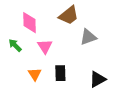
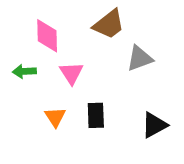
green arrow: (15, 45) -> (24, 71), turned -48

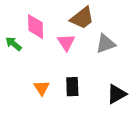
green arrow: (24, 71) -> (13, 44), moved, turned 42
pink triangle: (71, 73) -> (66, 42), moved

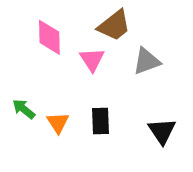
green arrow: (13, 44) -> (24, 109), moved
black triangle: (117, 94) -> (162, 131), turned -35

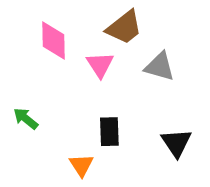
gray triangle: (147, 61) -> (160, 67), turned 36
orange triangle: (58, 123) -> (81, 165), moved

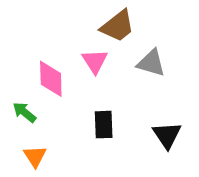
pink diamond: (54, 40) -> (51, 79), moved
orange triangle: (81, 165) -> (35, 156), moved

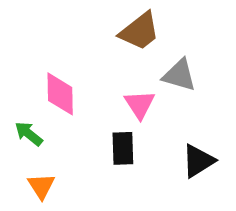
pink triangle: (95, 61) -> (140, 104), moved
black triangle: (167, 135) -> (198, 161), turned 32

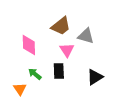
brown trapezoid: (140, 31) -> (61, 26), moved
green arrow: (29, 134) -> (35, 74), moved

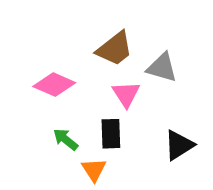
pink diamond: (29, 45) -> (54, 85), turned -65
orange triangle: (20, 89) -> (94, 170), moved

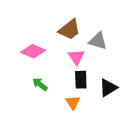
black rectangle: (111, 134) -> (81, 80), moved
orange triangle: (94, 170) -> (73, 102), moved

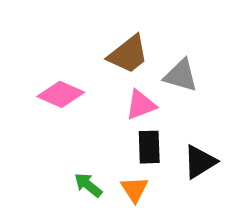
pink triangle: (76, 57) -> (141, 105), turned 42
green arrow: (40, 84) -> (88, 185), moved

